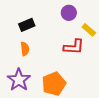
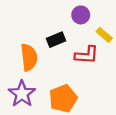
black rectangle: (27, 25) -> (56, 40), moved
orange semicircle: (25, 49) -> (29, 57), size x1.6

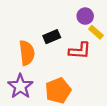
purple circle: (81, 15) -> (85, 16), moved

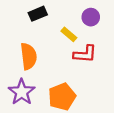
yellow rectangle: (96, 32) -> (69, 34), moved
black rectangle: (52, 37) -> (38, 14), moved

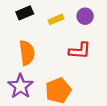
black rectangle: (38, 14) -> (25, 13), moved
yellow rectangle: (69, 34) -> (56, 19), moved, turned -64

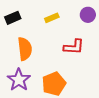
black rectangle: (25, 13) -> (13, 18), moved
purple circle: (85, 16) -> (88, 15), moved

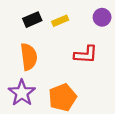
black rectangle: (13, 18) -> (32, 20), moved

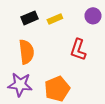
red L-shape: (86, 54) -> (78, 50), turned 105
purple star: (22, 93) -> (20, 85), turned -30

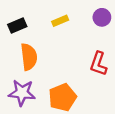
black rectangle: (30, 18) -> (17, 25), moved
red L-shape: (78, 50) -> (98, 64), moved

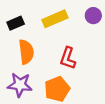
yellow rectangle: (60, 21) -> (55, 19), size x1.6
red L-shape: (98, 64) -> (68, 58), moved

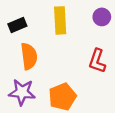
yellow rectangle: (55, 19) -> (60, 20), turned -70
red L-shape: (68, 58) -> (97, 61), moved

